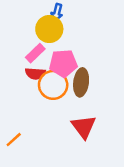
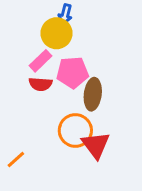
orange circle: (53, 85) -> (75, 130), moved

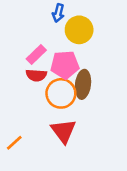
yellow circle: (56, 33) -> (79, 30), moved
orange circle: (75, 130) -> (61, 93), moved
red triangle: (96, 145) -> (64, 131), moved

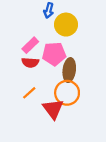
orange circle: (61, 93) -> (67, 93), moved
orange line: (14, 143) -> (29, 93), moved

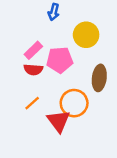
yellow circle: (66, 25) -> (86, 35), moved
brown ellipse: (69, 70) -> (99, 78), moved

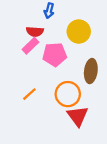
red semicircle: (33, 70) -> (35, 32), moved
red triangle: (58, 121) -> (78, 116), moved

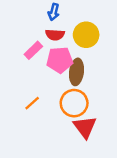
red semicircle: (35, 32) -> (55, 35), moved
brown ellipse: (91, 71) -> (76, 72), moved

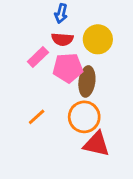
red triangle: (85, 127) -> (96, 144), turned -40

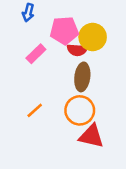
blue arrow: (61, 13) -> (28, 13), moved
red semicircle: (62, 39) -> (77, 50), moved
pink pentagon: (68, 68) -> (64, 31), moved

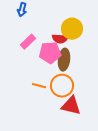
pink pentagon: (64, 31) -> (50, 53), moved
orange line: (35, 110) -> (39, 86), moved, turned 56

